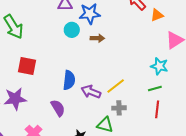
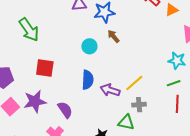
cyan circle: (72, 30) -> (89, 46), moved
brown arrow: (97, 38) -> (113, 36), turned -128
purple semicircle: (58, 108) -> (65, 110), moved

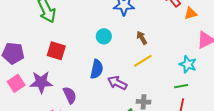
brown arrow: (113, 36) -> (142, 38), moved
yellow line: (134, 83) -> (143, 61), moved

